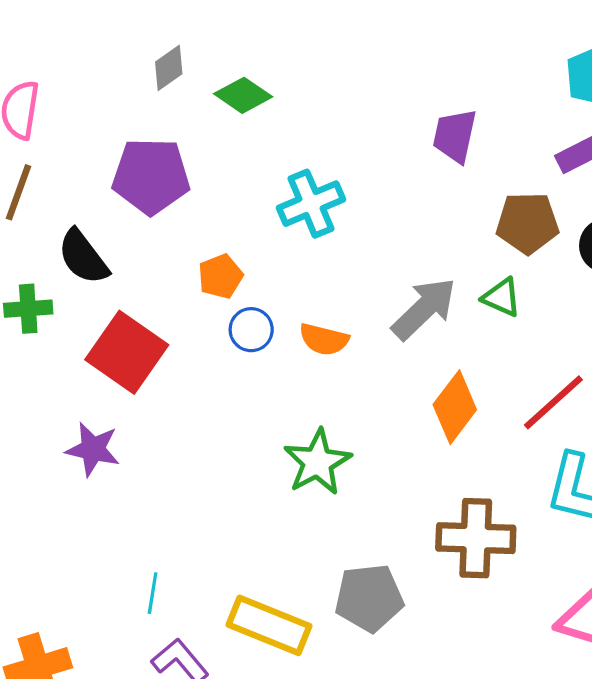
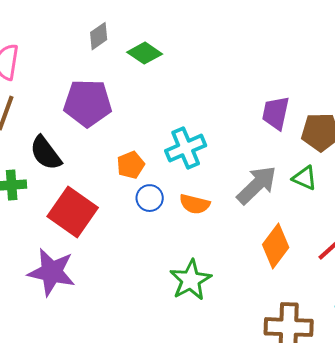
purple trapezoid: (455, 136) -> (276, 113), moved
cyan cross: (311, 204) -> (186, 148), moved
purple star: (93, 449) -> (52, 272), size x1.4

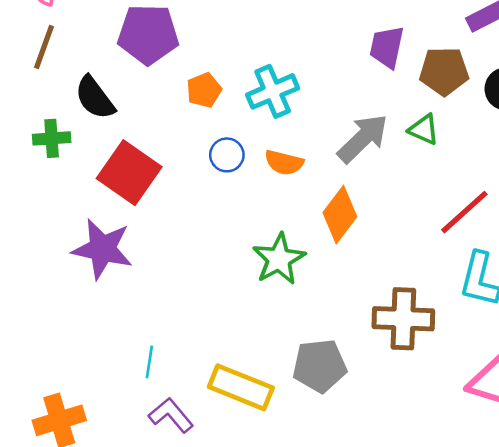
orange pentagon: (131, 165) -> (204, 90), moved
orange diamond: (276, 246) -> (340, 215), moved

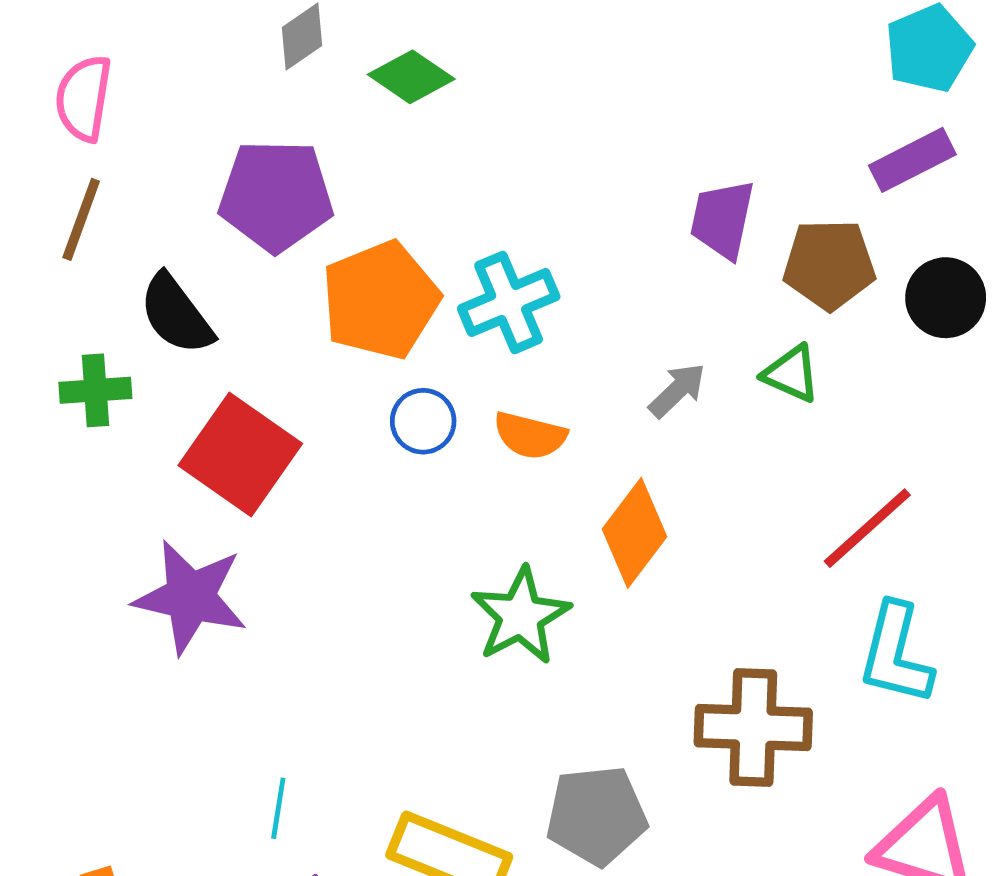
orange pentagon: (204, 90) -> (380, 300), size x1.8
gray arrow: (363, 138) -> (677, 390), size x0.6

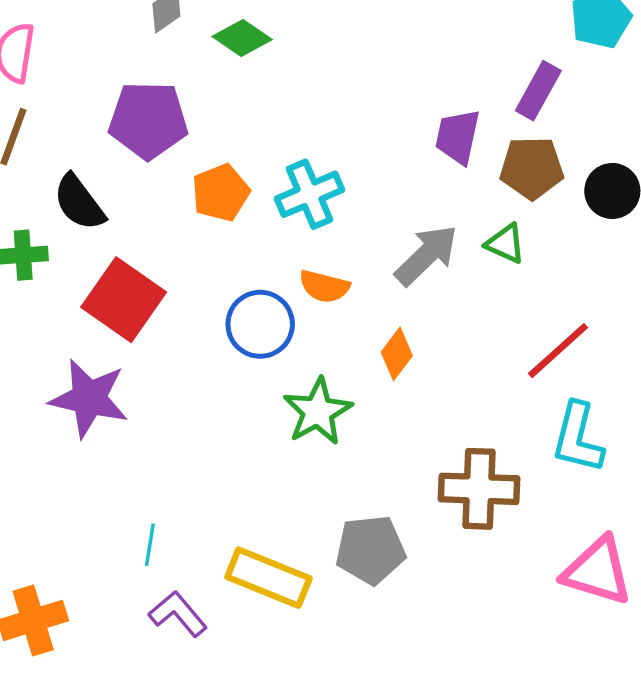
purple rectangle: (912, 160) -> (538, 91), moved, turned -34
orange pentagon: (380, 300) -> (221, 193), size x0.7
gray arrow: (677, 390) -> (426, 255), size x1.6
blue circle: (423, 421) -> (260, 324), moved, size x1.5
orange diamond: (635, 533) -> (397, 354), size x0.7

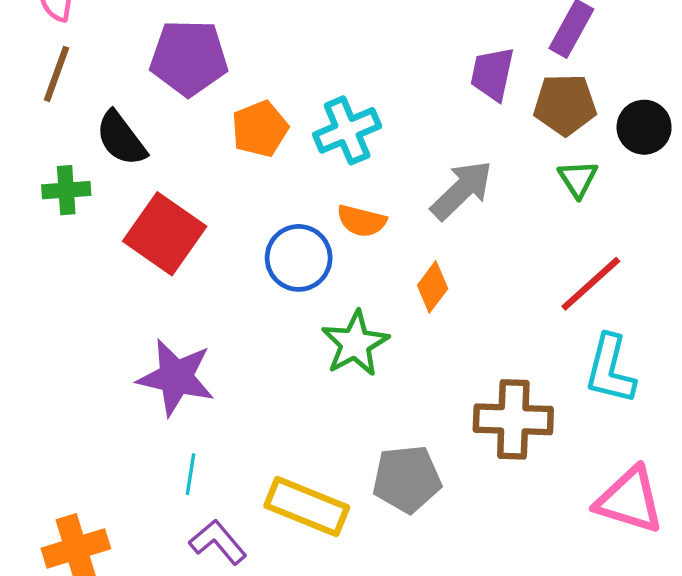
green triangle: (505, 244) -> (578, 179), moved, turned 33
purple star: (89, 398) -> (176, 377), moved

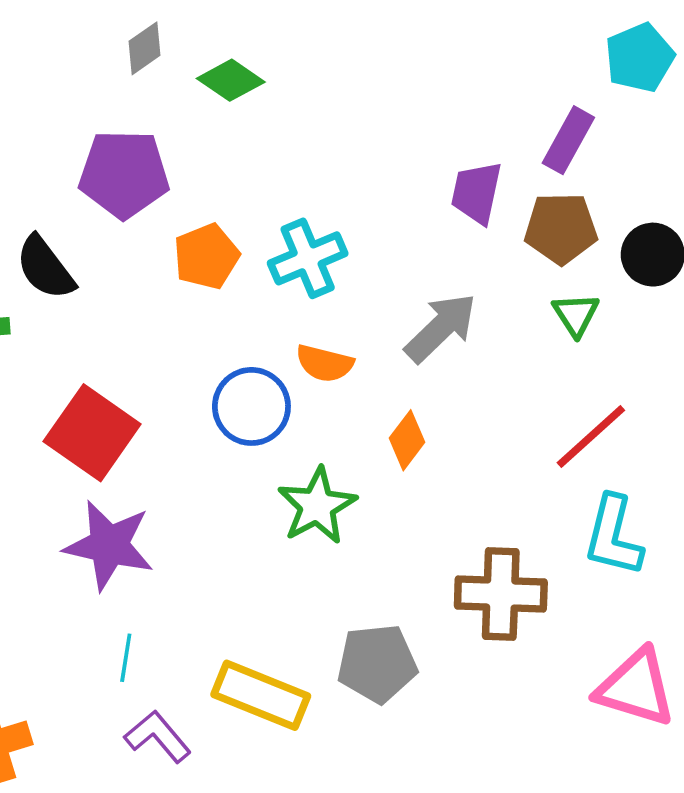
red square: (165, 234) -> (92, 433), moved

